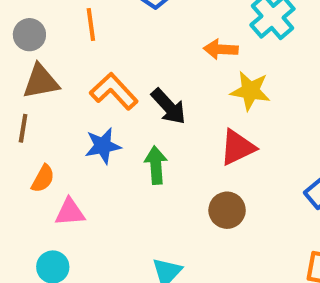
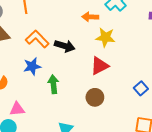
black arrow: (169, 106) -> (65, 46), turned -30
green arrow: (156, 165) -> (53, 84), moved
pink triangle: (70, 212) -> (17, 109), moved

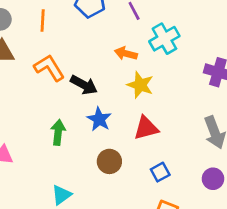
blue star: (32, 66) -> (99, 119), moved, turned 30
red triangle: (100, 66) -> (146, 128), moved
blue square: (141, 88) -> (160, 172), moved

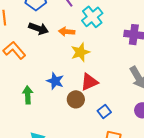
black arrow: (84, 85) -> (39, 29), moved
yellow star: (140, 85) -> (80, 52), turned -30
brown circle: (109, 161) -> (76, 99), moved

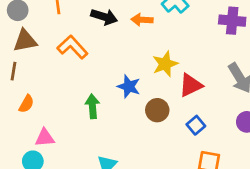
yellow star: (80, 52) -> (165, 64), moved
red triangle: (89, 82) -> (191, 85), moved

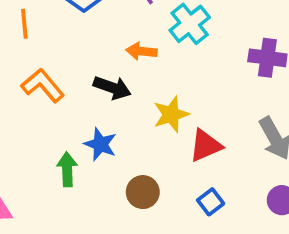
black arrow: (104, 17) -> (112, 88), moved
blue star: (129, 86) -> (100, 144), moved
brown circle: (157, 110) -> (143, 192), moved

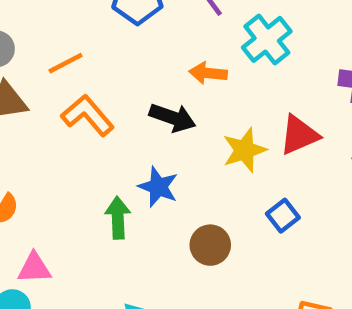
orange line: (24, 24) -> (66, 63), moved, turned 68
red triangle: (206, 146) -> (299, 135), moved
blue square: (211, 202) -> (283, 216), moved

